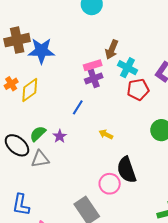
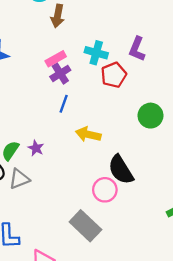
brown arrow: (112, 50) -> (58, 16), moved
blue line: (78, 107) -> (64, 104), moved
yellow arrow: (106, 134) -> (88, 134), size x1.5

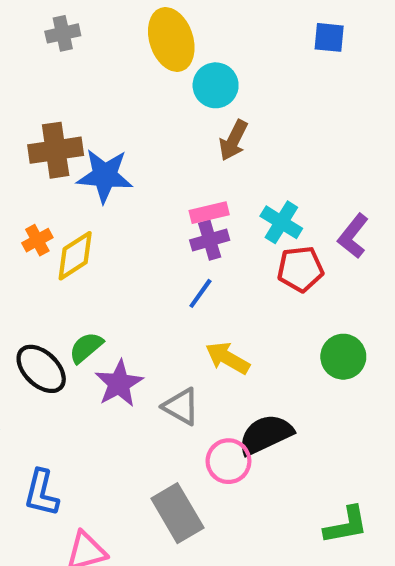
purple star: (36, 148) -> (119, 383), moved, size x1.6
black semicircle: (121, 170) -> (266, 435), turned 80
gray triangle: (19, 179) -> (181, 406), moved, turned 35

